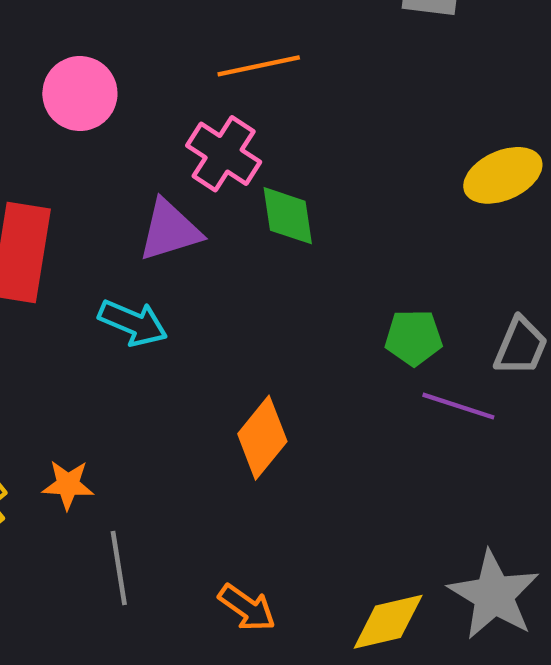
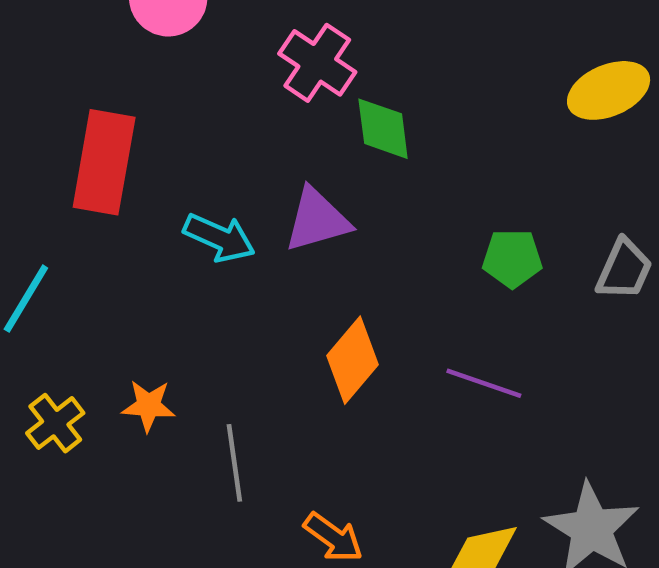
purple triangle: (170, 230) -> (317, 220), moved
purple line: (458, 406) -> (484, 383), moved
gray line: (119, 568) -> (234, 463), moved

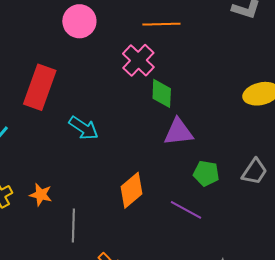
purple triangle: (317, 220) -> (179, 132), moved
green pentagon: (512, 258) -> (206, 173), moved

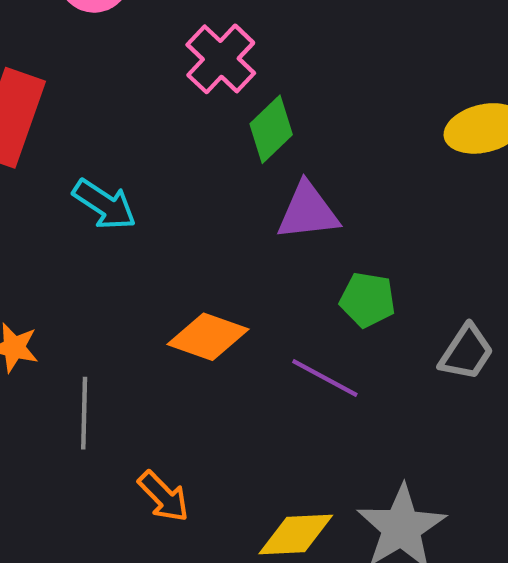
green diamond: (162, 93) -> (271, 129), turned 44
gray trapezoid: (254, 171) -> (466, 352), moved
orange diamond: (131, 190) -> (208, 337), turned 60

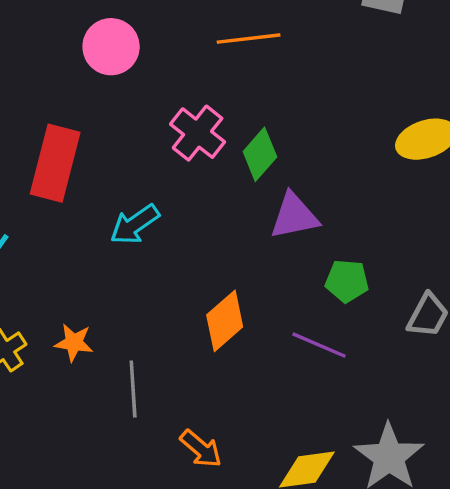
pink cross: (221, 59) -> (198, 133), moved
cyan arrow: (104, 204) -> (135, 224), turned 117
orange diamond: (208, 337) -> (225, 321), turned -56

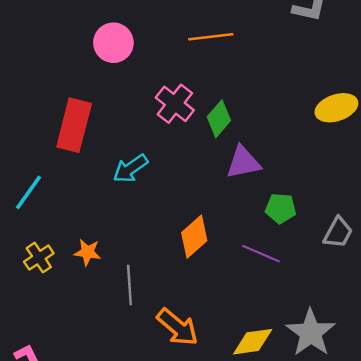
orange arrow: (201, 449) -> (178, 327), size x1.4

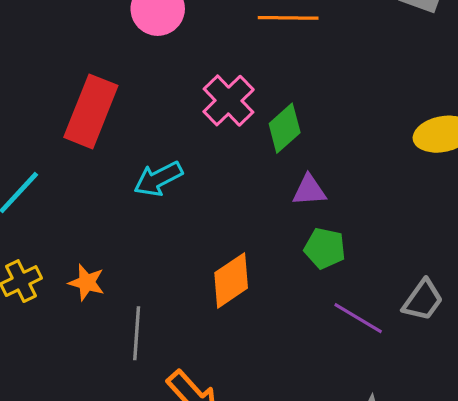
purple triangle: (243, 162) -> (309, 190), size x0.7
green pentagon: (281, 208) -> (325, 248), moved
purple line: (261, 254) -> (358, 318), moved

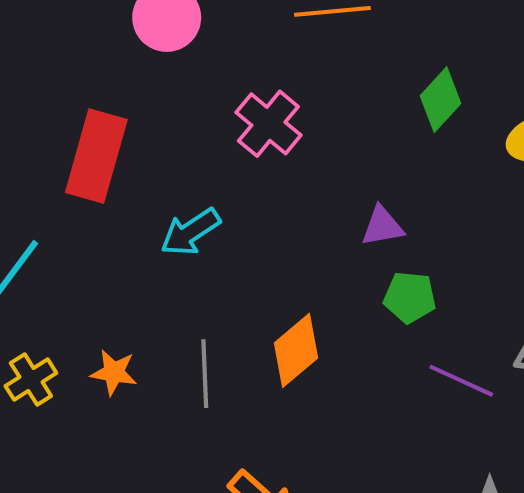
green diamond: (285, 128) -> (440, 100), moved
gray line: (137, 333) -> (205, 374), moved

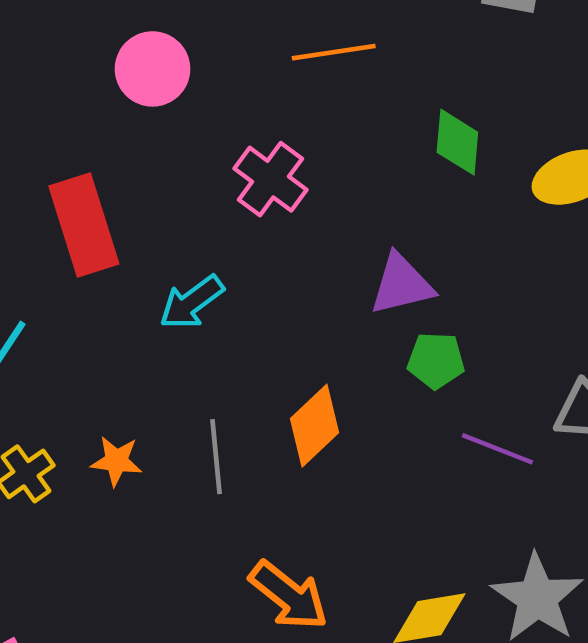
green diamond: (440, 100) -> (457, 142), turned -34
red rectangle: (96, 156) -> (84, 225), turned -30
purple triangle: (382, 226) -> (402, 284), size x1.4

